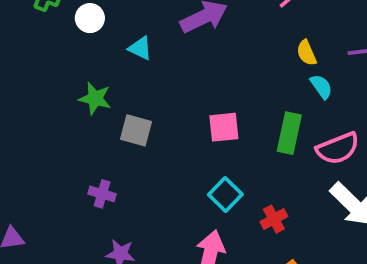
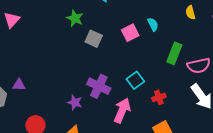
cyan semicircle: (321, 87) -> (153, 24), moved
pink square: (224, 127) -> (130, 33), moved, turned -30
purple cross: (102, 194) -> (99, 86), moved, size x1.6

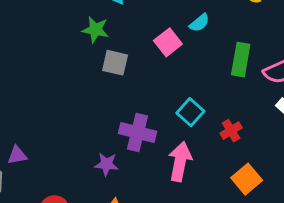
green star: (75, 18) -> (95, 30), moved
cyan semicircle: (153, 24) -> (199, 23), turned 88

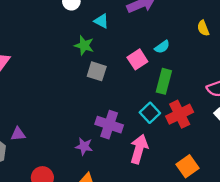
green rectangle: (241, 60) -> (164, 81), moved
red cross: (231, 131) -> (180, 114), moved, size x1.6

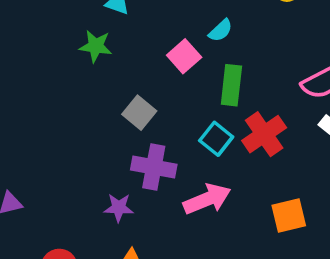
gray square: (97, 71) -> (139, 113), moved, turned 30
pink arrow: (139, 149) -> (207, 199), turned 60
orange square: (187, 166) -> (289, 215), turned 30

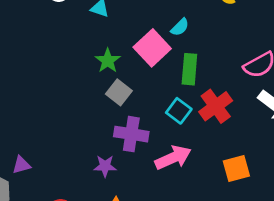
green star: (96, 46) -> (108, 61), moved, turned 30
pink square: (184, 56) -> (152, 48), size x1.4

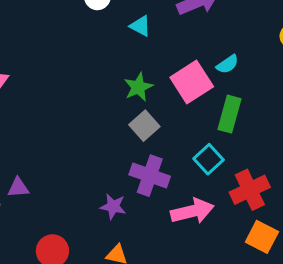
red cross: (216, 106) -> (250, 190), moved
orange square: (236, 168) -> (262, 237), turned 32

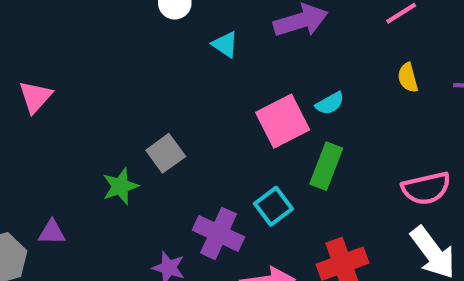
green star: (138, 87) -> (120, 186), moved
gray square: (144, 126) -> (166, 153), moved
cyan square: (209, 159) -> (273, 206), moved

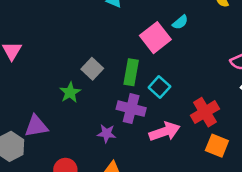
green rectangle: (326, 166) -> (131, 72), moved
purple triangle: (52, 232) -> (36, 126), size x1.5

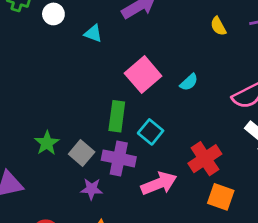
cyan semicircle: (180, 22) -> (189, 82), moved
gray square: (92, 69) -> (82, 153), moved

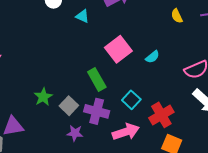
green rectangle: (117, 116) -> (97, 80), turned -40
cyan square: (151, 132) -> (131, 100), moved

